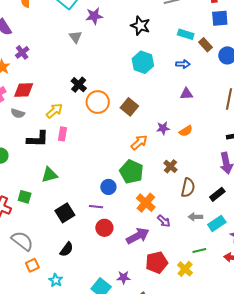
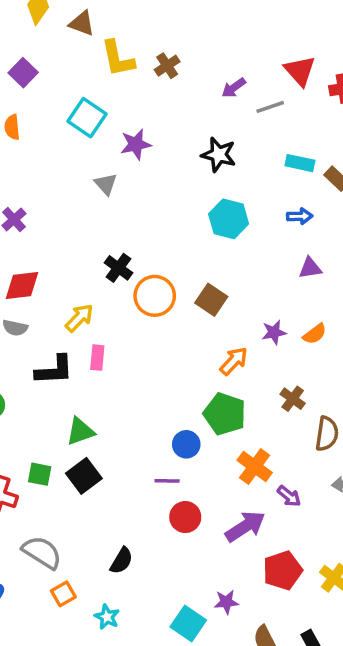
black square: (65, 213) -> (84, 476), moved

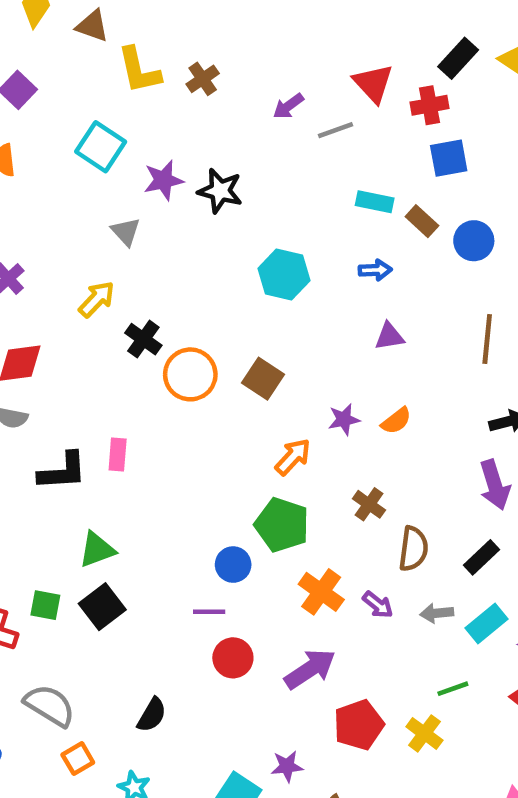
black star: (219, 155) -> (220, 191), moved
yellow arrow: (79, 318) -> (97, 299), moved
purple arrow: (289, 496) -> (378, 605), moved

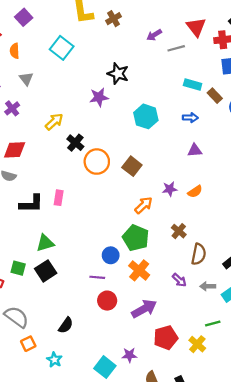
purple star: (163, 180) -> (99, 97), moved
gray triangle: (126, 232) -> (26, 79), moved
orange cross: (321, 592) -> (139, 270), moved

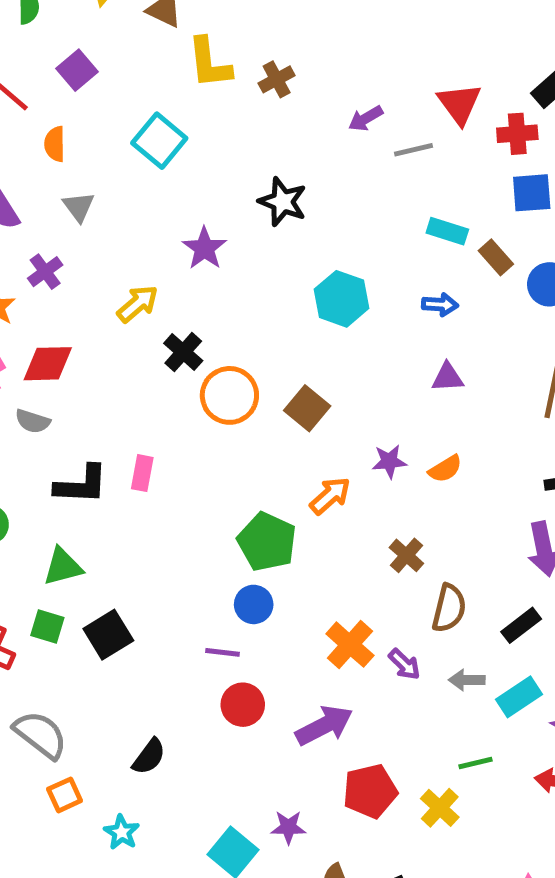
purple star: (99, 97) -> (204, 248), moved, turned -30
green pentagon: (136, 238) -> (267, 542), moved
green triangle: (45, 243) -> (63, 567), moved
orange cross: (139, 270) -> (350, 645), moved

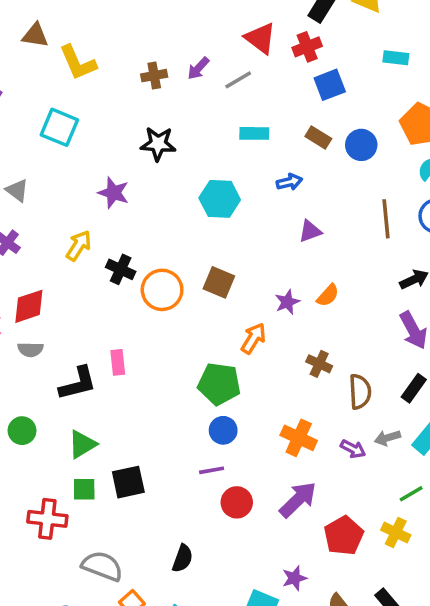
brown cross: (277, 79) -> (154, 76), moved, turned 35
cyan rectangle: (447, 231) -> (254, 133), moved
black square: (108, 635) -> (128, 482), turned 36
purple arrow: (404, 664) -> (353, 449), moved

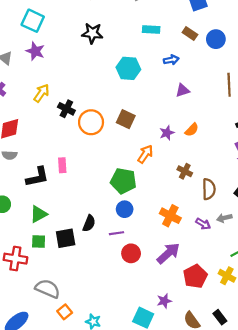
purple star: (114, 193) -> (35, 51), moved
black semicircle: (182, 558) -> (89, 223), moved

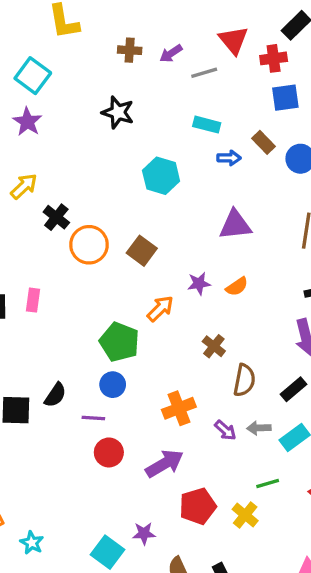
blue arrow: (171, 60) -> (229, 158), moved
purple triangle: (183, 90) -> (235, 225), size x1.5
orange cross: (170, 216) -> (179, 408), turned 30

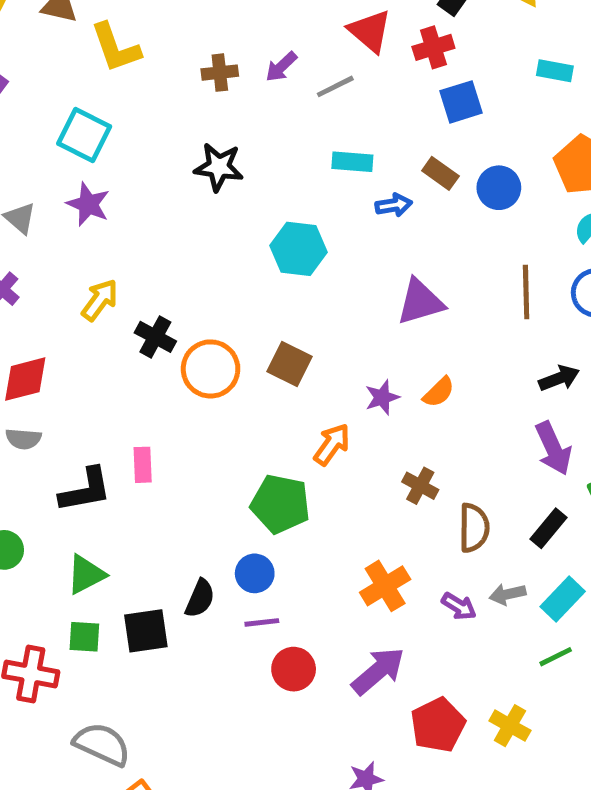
blue circle: (113, 385) -> (255, 573), moved
green line: (268, 484) -> (556, 657), moved

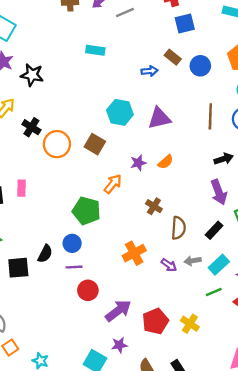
cyan rectangle: (352, 162) -> (95, 50), moved
black star: (219, 167) -> (32, 75), moved
cyan hexagon: (299, 249) -> (120, 112), moved
purple arrow: (378, 671) -> (118, 311), moved

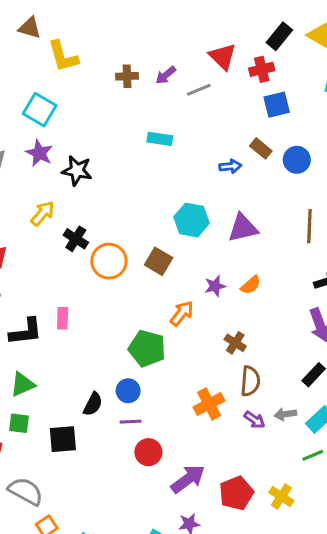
brown semicircle: (178, 228) -> (250, 381), moved
black square: (18, 268) -> (63, 439), moved

